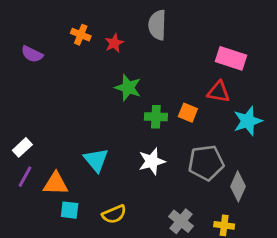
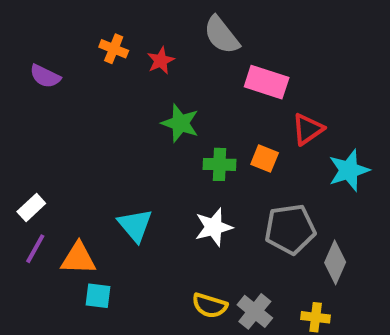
gray semicircle: (157, 25) -> (221, 35), turned -40
pink rectangle: (231, 58) -> (267, 82), moved
red triangle: (219, 92) -> (308, 129), turned -45
yellow semicircle: (114, 214) -> (210, 306), moved, turned 40

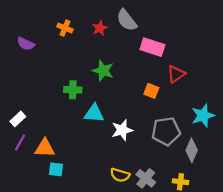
red star: (161, 61) -> (100, 28), moved
green cross: (219, 164) -> (73, 90), moved
cyan star: (349, 170) -> (203, 116), moved
cyan triangle: (135, 225) -> (94, 113), moved, turned -45

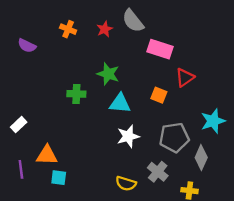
cyan triangle: (94, 113) -> (120, 103), moved
purple line: (20, 142) -> (21, 169), moved, turned -36
gray cross: (146, 178) -> (158, 172), moved

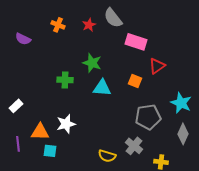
cyan star: (213, 121) -> (181, 103), turned -30
white star: (128, 136) -> (66, 124), moved
gray diamond: (201, 158) -> (183, 134), moved

